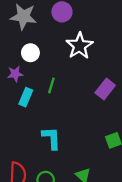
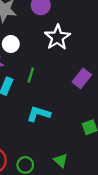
cyan L-shape: (51, 138) -> (39, 114), moved, turned -70

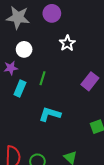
white star: (57, 37) -> (67, 43), size x0.7

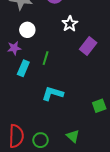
purple rectangle: (90, 81) -> (88, 46), moved

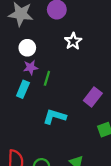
purple rectangle: (88, 46) -> (93, 97), moved
purple star: (14, 48) -> (31, 67), moved

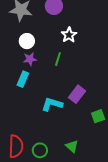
green line: (47, 78) -> (58, 59), moved
purple rectangle: (93, 97) -> (77, 94), moved

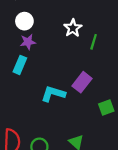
white star: (69, 35) -> (73, 28), moved
green line: (58, 59) -> (94, 42), moved

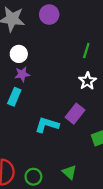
white star: (73, 28) -> (87, 81), moved
green line: (94, 42) -> (86, 51), moved

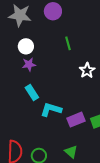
green line: (86, 51) -> (68, 43), moved, turned -32
cyan rectangle: (14, 97) -> (32, 92), moved, turned -56
purple rectangle: (75, 114) -> (76, 120), moved, turned 30

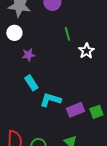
white circle: (26, 46) -> (14, 33), moved
white star: (87, 70) -> (86, 51), moved

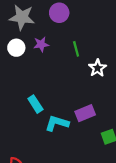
purple star: (28, 55) -> (41, 44), moved
purple rectangle: (75, 110) -> (85, 113), moved

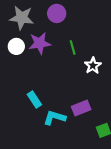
purple star: (41, 44) -> (40, 43), size x1.5

